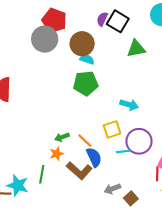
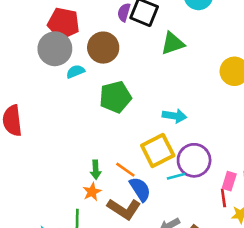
cyan semicircle: (87, 59) -> (76, 72), moved, turned -32
yellow square: (112, 129) -> (158, 150), size x1.4
green arrow: (62, 137) -> (96, 170), turned -64

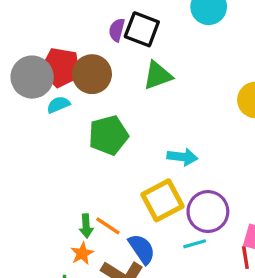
red pentagon: (64, 23) -> (61, 67), moved
green triangle: (173, 43) -> (158, 75), moved
orange line: (125, 170) -> (108, 226), moved
cyan line: (176, 176) -> (195, 244), moved

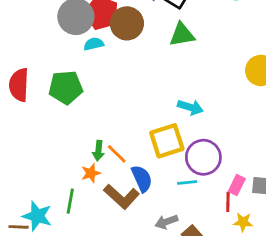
green pentagon: (108, 135) -> (66, 87), moved

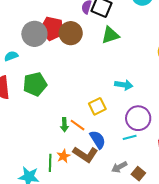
cyan semicircle: (94, 44) -> (11, 56), moved
yellow square: (167, 141) -> (97, 106), moved, size x0.7
orange star: (91, 173) -> (63, 156), moved

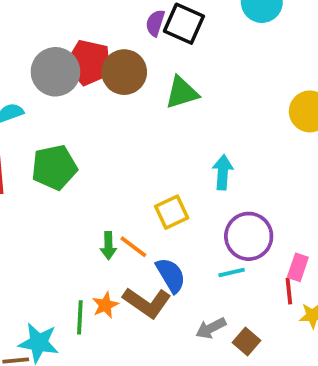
green triangle: (110, 35) -> (182, 93), moved
cyan arrow: (124, 85) -> (223, 172), turned -96

